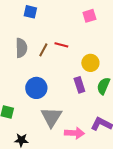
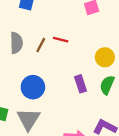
yellow circle: (90, 63) -> (105, 57), moved
gray triangle: (51, 117) -> (28, 119), moved

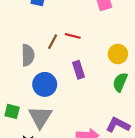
gray semicircle: (16, 43) -> (28, 55), moved
purple rectangle: (81, 84) -> (78, 70), moved

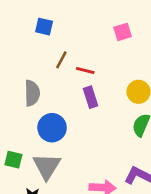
brown line: (53, 42) -> (61, 60), moved
purple rectangle: (78, 70) -> (91, 97), moved

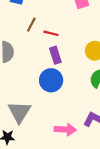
blue circle: (52, 128) -> (51, 80), moved

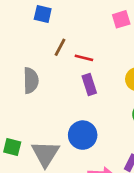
blue circle: (51, 80) -> (83, 135), moved

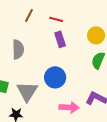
brown line: (60, 47) -> (29, 15), moved
gray semicircle: (31, 81) -> (18, 49), moved

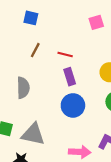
blue circle: (55, 77) -> (73, 105), moved
gray triangle: (27, 91) -> (33, 134), turned -50

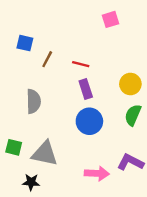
blue square: (31, 18) -> (25, 43), moved
pink square: (96, 22) -> (111, 19), moved

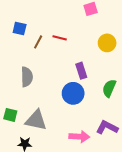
red line: (81, 64) -> (60, 38), moved
yellow circle: (130, 84) -> (107, 43), moved
purple rectangle: (86, 89) -> (81, 71), moved

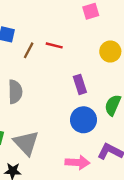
blue circle: (73, 93) -> (83, 120), moved
gray triangle: (36, 120) -> (26, 143), turned 35

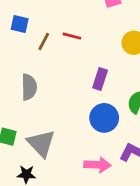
purple rectangle: (80, 84) -> (100, 79), turned 36

